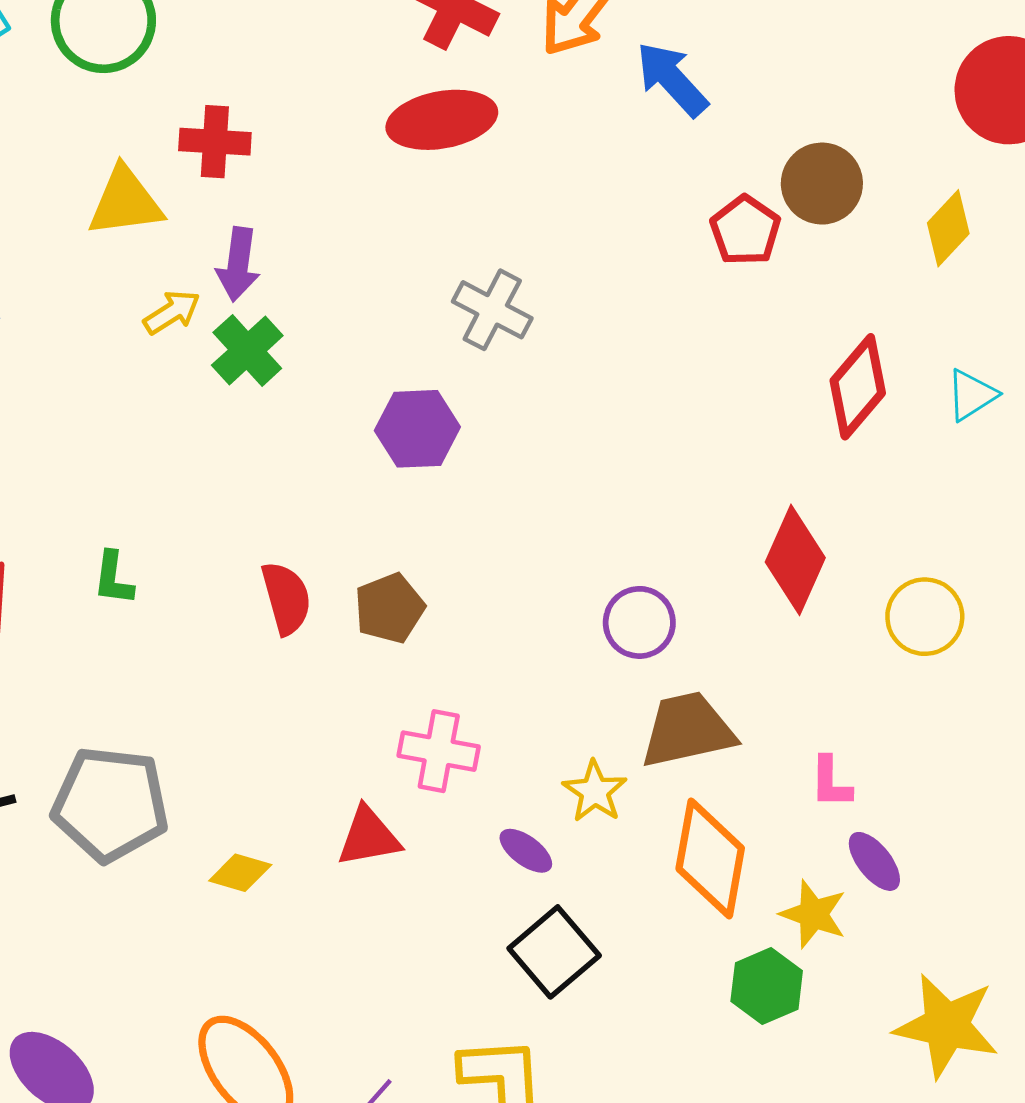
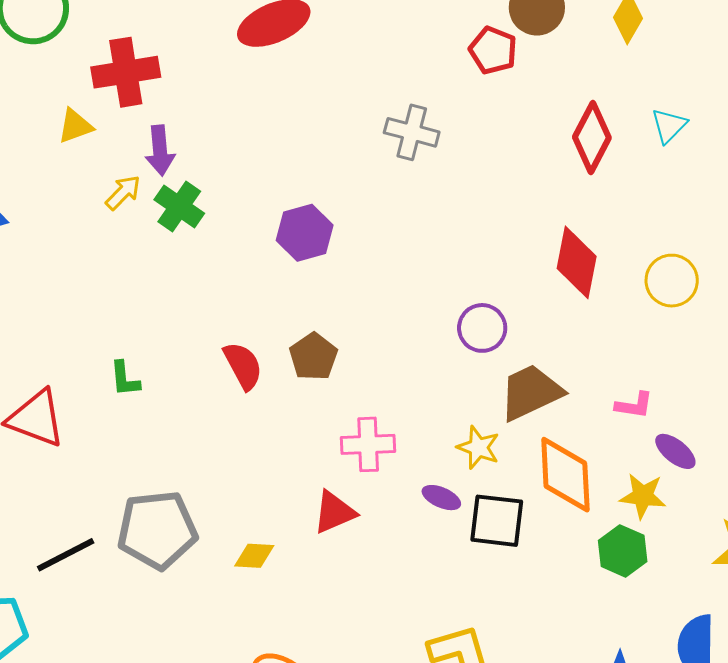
red cross: (215, 142) -> (126, 72), size x1.4
yellow triangle: (125, 202) -> (75, 126), size x0.7
gray cross: (492, 310) -> (412, 132), moved
pink L-shape: (831, 782) -> (634, 405), turned -69
black square: (554, 952) -> (497, 521), moved, turned -30

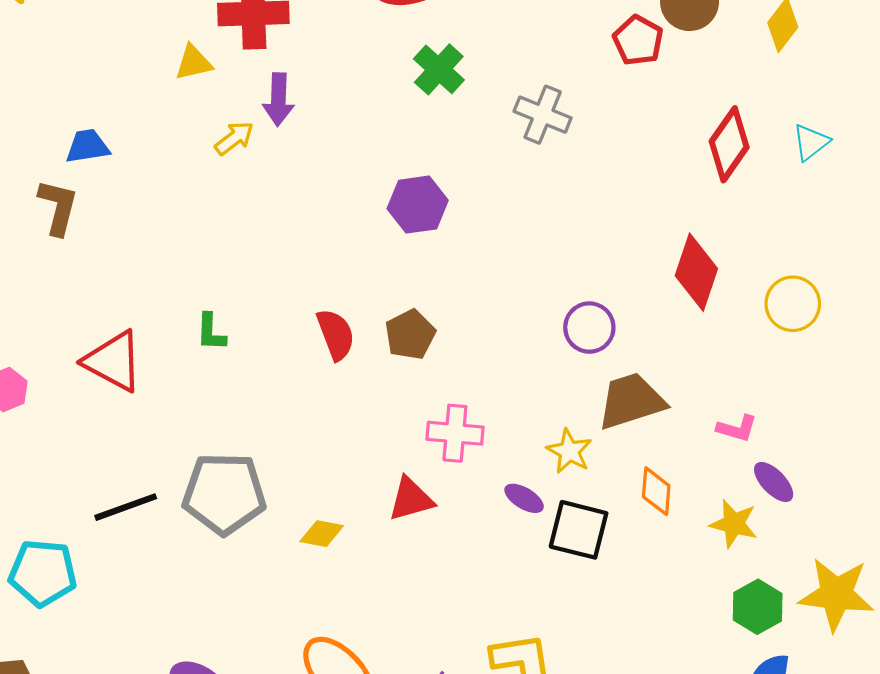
green cross: (179, 206) -> (439, 69), moved
orange diamond: (565, 475) -> (656, 491), size x0.6
green hexagon: (623, 551) -> (758, 607), moved

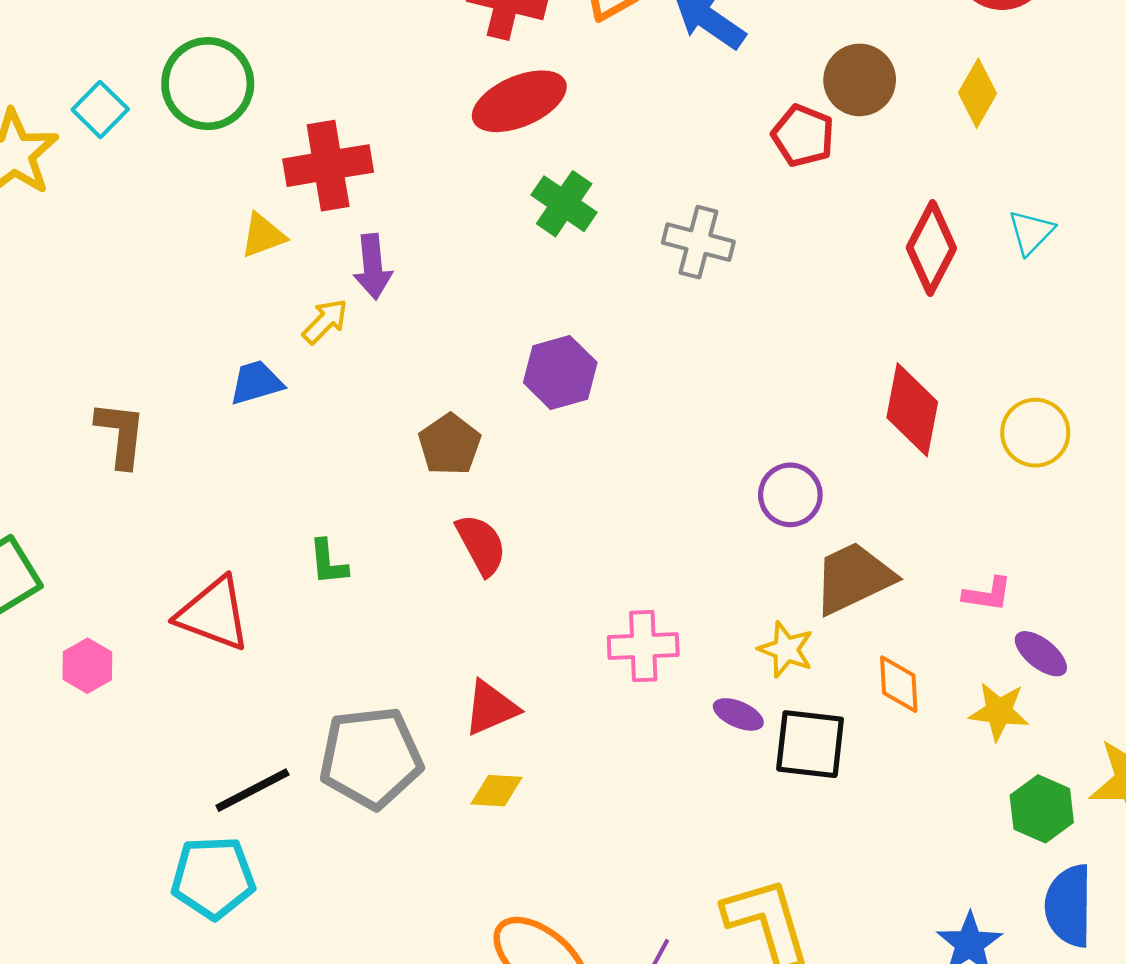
blue trapezoid: (87, 146) -> (256, 383), moved
brown pentagon: (410, 335) -> (450, 444), moved
red triangle: (411, 499) -> (491, 708), moved
cyan pentagon: (43, 573) -> (213, 878), moved

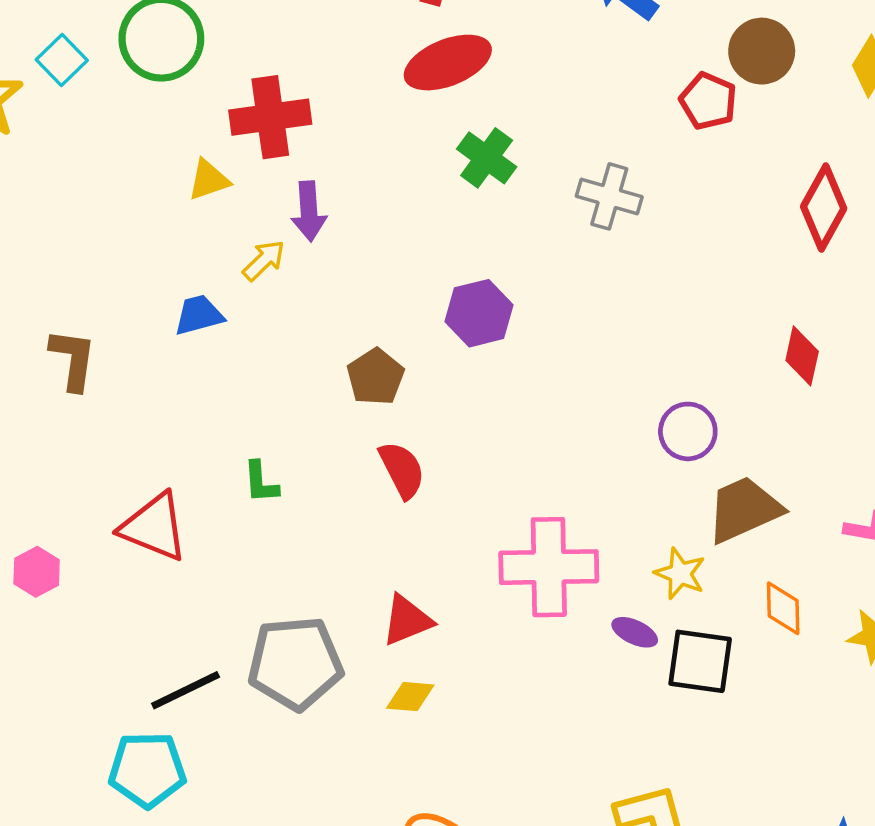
red diamond: (912, 410) -> (802, 356), size x0.7
pink cross: (643, 646) -> (549, 567), size x1.5

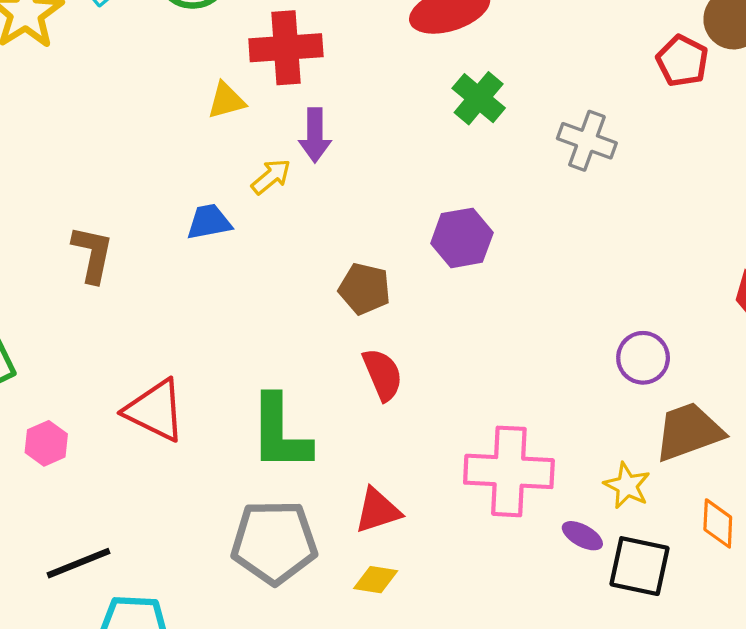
brown pentagon: (375, 377) -> (364, 289), turned -30
green L-shape: (261, 482) -> (280, 433), moved, size x2.0
black line: (186, 690) -> (79, 563), moved

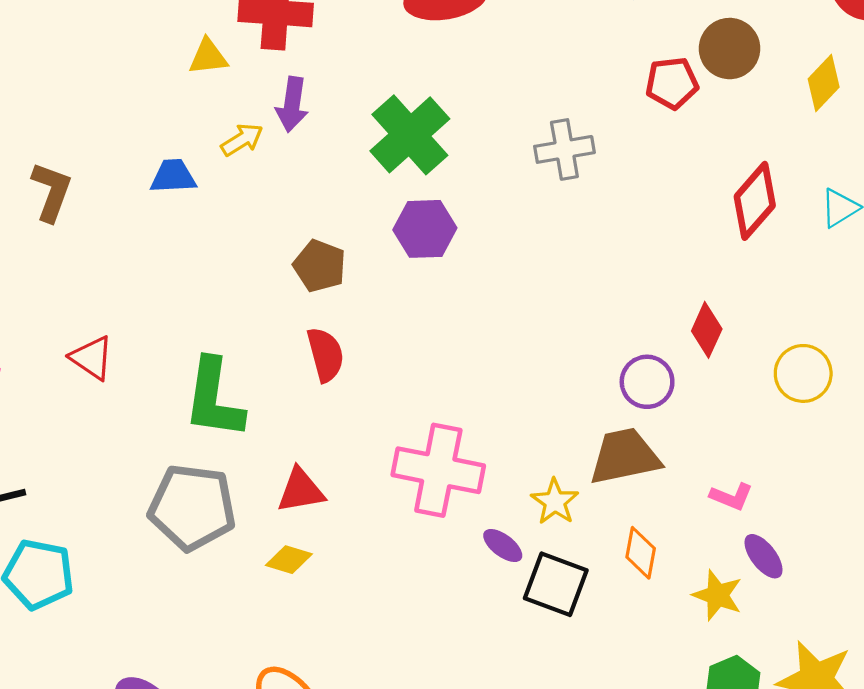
red pentagon: (682, 61) -> (672, 83), turned 30
green cross: (479, 98) -> (410, 135), moved, size x1.5
gray cross: (587, 141) -> (564, 149), turned -38
purple circle: (643, 358) -> (647, 382), moved
red triangle: (155, 410) -> (92, 358), size x0.7

